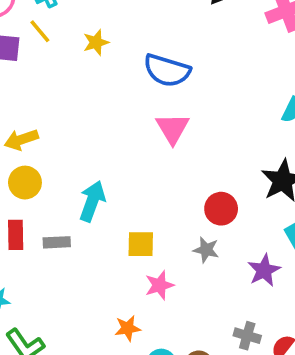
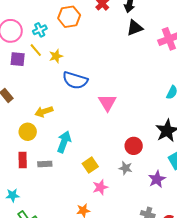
yellow star: (96, 42) -> (56, 56), moved
blue semicircle: (167, 70) -> (75, 80), moved
yellow arrow: (21, 140) -> (44, 112), moved
yellow square: (141, 244) -> (90, 165), turned -35

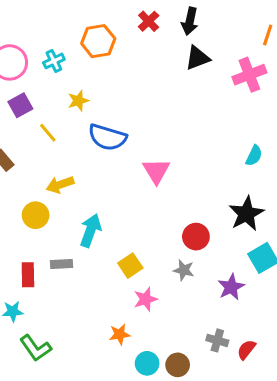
yellow line: (36, 50) -> (48, 133), moved
purple square: (18, 59) -> (20, 105), turned -35
red rectangle: (23, 160) -> (28, 275), moved

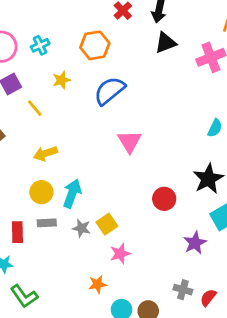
orange hexagon: (98, 41) -> (95, 45), moved
blue semicircle: (107, 137) -> (109, 91), moved, turned 124
yellow circle: (36, 215) -> (41, 192), moved
gray star: (184, 270) -> (81, 228), moved

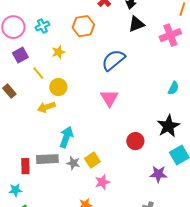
blue semicircle: (109, 91) -> (113, 60), moved
yellow circle: (41, 192) -> (58, 87), moved
gray rectangle: (47, 223) -> (47, 159), size x1.5
purple star: (195, 243) -> (158, 174), turned 30

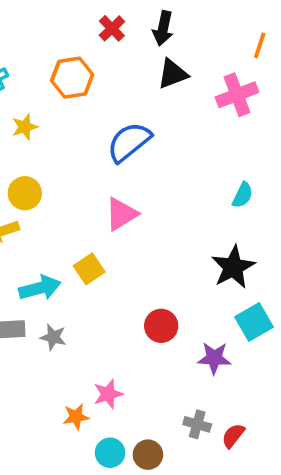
pink triangle: (109, 98) -> (121, 214), turned 30
cyan arrow: (66, 137) -> (40, 288), turned 55
red circle: (135, 141) -> (161, 326), moved
yellow square: (92, 160) -> (89, 269), moved
pink star: (102, 182) -> (108, 394), moved

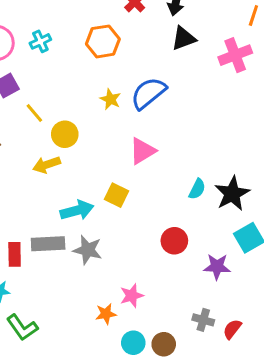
yellow star: (25, 127) -> (110, 99), moved, turned -30
cyan semicircle: (243, 195) -> (197, 189), moved
yellow square: (89, 269) -> (117, 195), turned -30
gray star: (53, 337) -> (88, 250), size x1.4

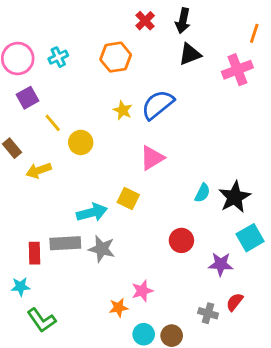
yellow arrow: (47, 165) -> (39, 170), moved
red semicircle: (232, 329) -> (235, 302), moved

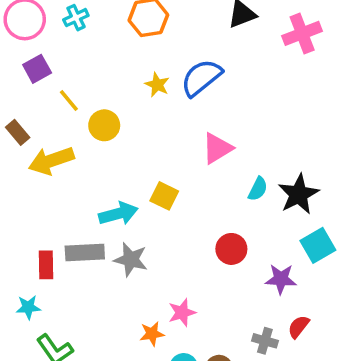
pink triangle: (152, 158) -> (217, 148), moved
yellow arrow: (39, 170) -> (51, 161), size x1.4

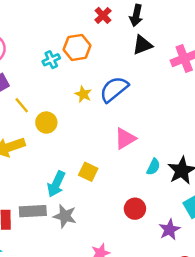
cyan cross: (76, 18) -> (51, 60), moved
cyan arrow: (118, 214) -> (56, 184), turned 130
purple star: (281, 279) -> (169, 230), turned -30

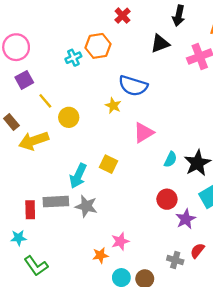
black arrow: (136, 15) -> (179, 16), moved
blue semicircle: (114, 89) -> (133, 86), turned -124
yellow star: (83, 94) -> (113, 106), moved
red circle: (135, 209) -> (167, 199), moved

